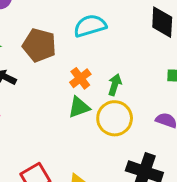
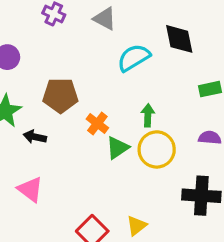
cyan semicircle: (90, 26) -> (134, 58), moved
orange cross: (80, 78) -> (97, 123), moved

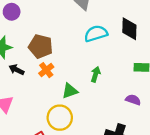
orange cross: (97, 123) -> (46, 70), moved
yellow circle: (157, 149) -> (60, 118), moved

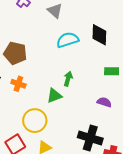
orange cross: (46, 70) -> (18, 84), moved, turned -32
green triangle: (70, 91) -> (54, 96), moved

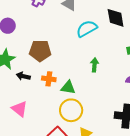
green triangle: (54, 96) -> (68, 87), moved, turned 42

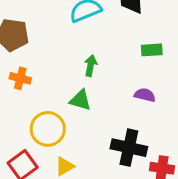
green triangle: (68, 87) -> (80, 100), moved

